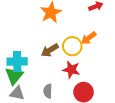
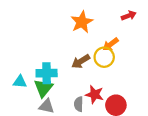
orange arrow: (89, 38) -> (111, 44), moved
red star: (71, 70) -> (95, 95), moved

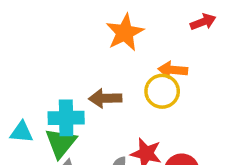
orange arrow: (111, 44) -> (173, 70), turned 42
brown arrow: (81, 61) -> (105, 98), moved, turned 30

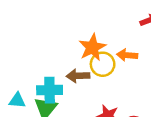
orange star: (125, 33) -> (92, 47), moved
yellow circle: (162, 91) -> (103, 64), moved

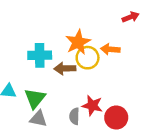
cyan cross: (50, 90) -> (40, 55), moved

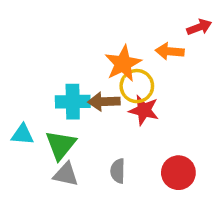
orange arrow: (110, 49) -> (170, 51), moved
cyan cross: (40, 55) -> (73, 102), moved
red star: (92, 106) -> (144, 110), moved

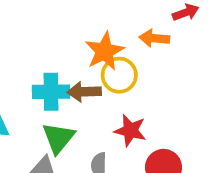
red star: (144, 110) -> (130, 130), moved
green triangle: (61, 145) -> (58, 138), moved

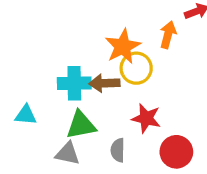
orange arrow: (154, 38) -> (168, 35), turned 100
green triangle: (58, 138) -> (81, 125), turned 40

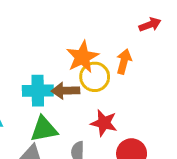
orange arrow: (168, 35) -> (124, 61), moved

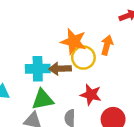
orange star: (82, 57) -> (74, 41), turned -30

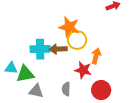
orange arrow: (107, 45) -> (96, 56), moved
green triangle: (43, 100) -> (25, 74), moved

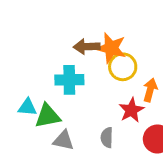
brown arrow: (58, 49) -> (87, 47), moved
red star: (83, 70) -> (131, 110), turned 30

